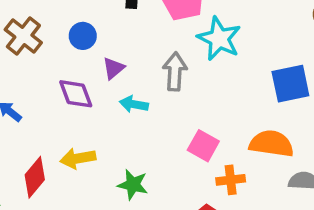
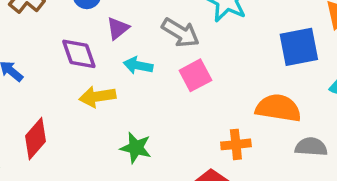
gray arrow: (175, 71) -> (181, 33), turned 117
pink square: (203, 146) -> (195, 75), moved, turned 32
yellow arrow: (78, 158) -> (97, 97), moved

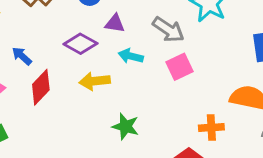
purple triangle: (118, 28) -> (115, 23), turned 45
purple diamond: (79, 54) -> (80, 44), turned -44
red diamond: (35, 139) -> (41, 87), moved

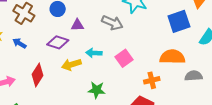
blue arrow: (22, 56) -> (19, 43), moved
cyan arrow: (131, 56) -> (94, 53), moved
pink square: (179, 67) -> (124, 58), moved

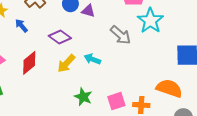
purple triangle: (77, 25) -> (88, 11), moved
pink square: (124, 58) -> (116, 101), moved
yellow arrow: (71, 65) -> (66, 63), turned -48

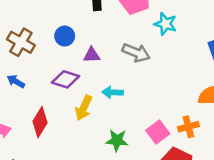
purple triangle: (88, 11) -> (92, 55), moved
cyan star: (150, 21) -> (165, 24), size x0.7

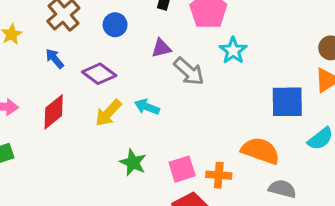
purple triangle: (92, 55) -> (161, 48), moved, turned -30
blue arrow: (16, 81) -> (55, 59), moved

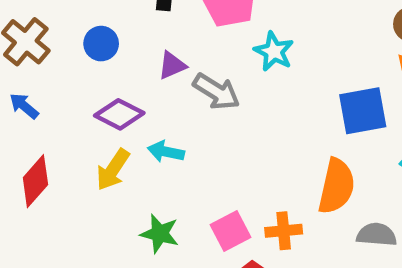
purple diamond: (99, 74) -> (119, 114), moved
orange semicircle: (260, 151) -> (336, 186), turned 93

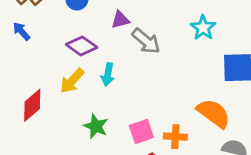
cyan star: (274, 51) -> (203, 28), moved
cyan arrow: (166, 152) -> (108, 74), turned -100
red diamond: (35, 181) -> (32, 105), moved
orange semicircle: (336, 186) -> (214, 113), turned -75

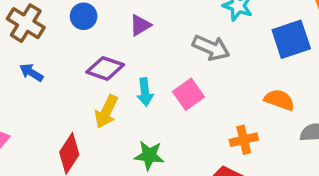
gray arrow: (146, 41) -> (211, 48), moved
orange semicircle: (214, 113) -> (279, 100), size x0.7
pink square: (141, 132) -> (189, 94), moved

